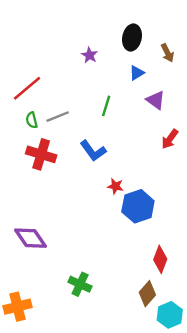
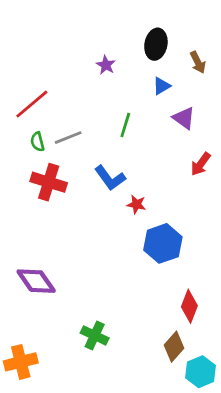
red star: (115, 186) -> (136, 204), moved

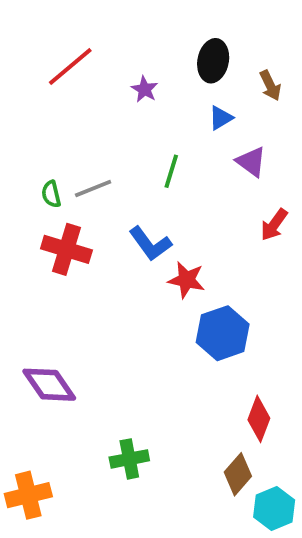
red line: (32, 104) -> (70, 66), moved
red star: (136, 204) -> (186, 280), size x1.4
green cross: (95, 335) -> (129, 459), turned -36

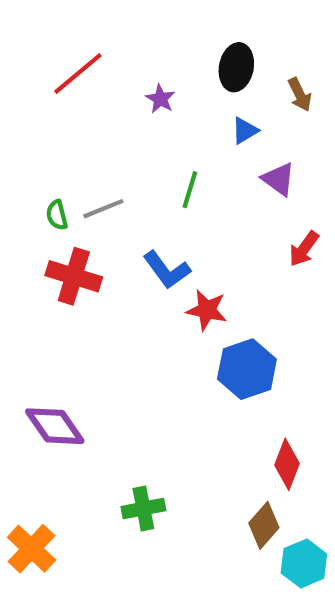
orange cross: (28, 495) -> (32, 549), turned -33

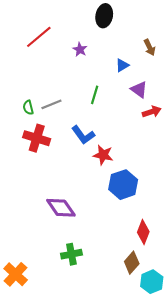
black ellipse: (236, 67) -> (104, 16), moved
red arrow: (304, 249) -> (152, 112), moved, turned -144
purple diamond: (55, 426) -> (61, 208), moved

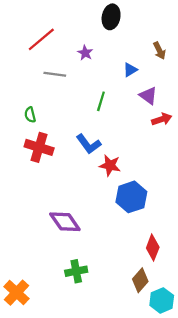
gray line: (51, 104) -> (55, 74), moved, turned 30

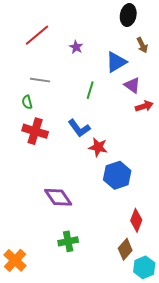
black ellipse: (111, 17) -> (128, 15), moved
blue triangle: (130, 70) -> (116, 62), size x1.6
gray line: (55, 74) -> (40, 80), moved

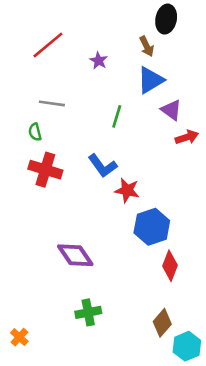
brown arrow: (142, 45) -> (147, 46), moved
red diamond: (136, 220) -> (170, 266), moved
orange cross: (15, 260) -> (19, 337), size x0.6

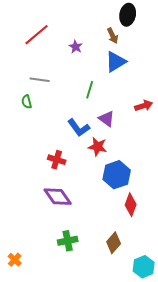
purple triangle: (171, 110) -> (107, 119), moved
red cross: (45, 170) -> (57, 160), moved, size x0.7
brown diamond: (162, 323) -> (114, 243), moved

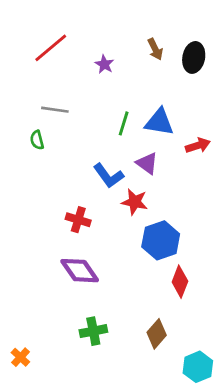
black ellipse: (128, 15) -> (194, 57), moved
blue triangle: (116, 62) -> (159, 122), moved, turned 40

